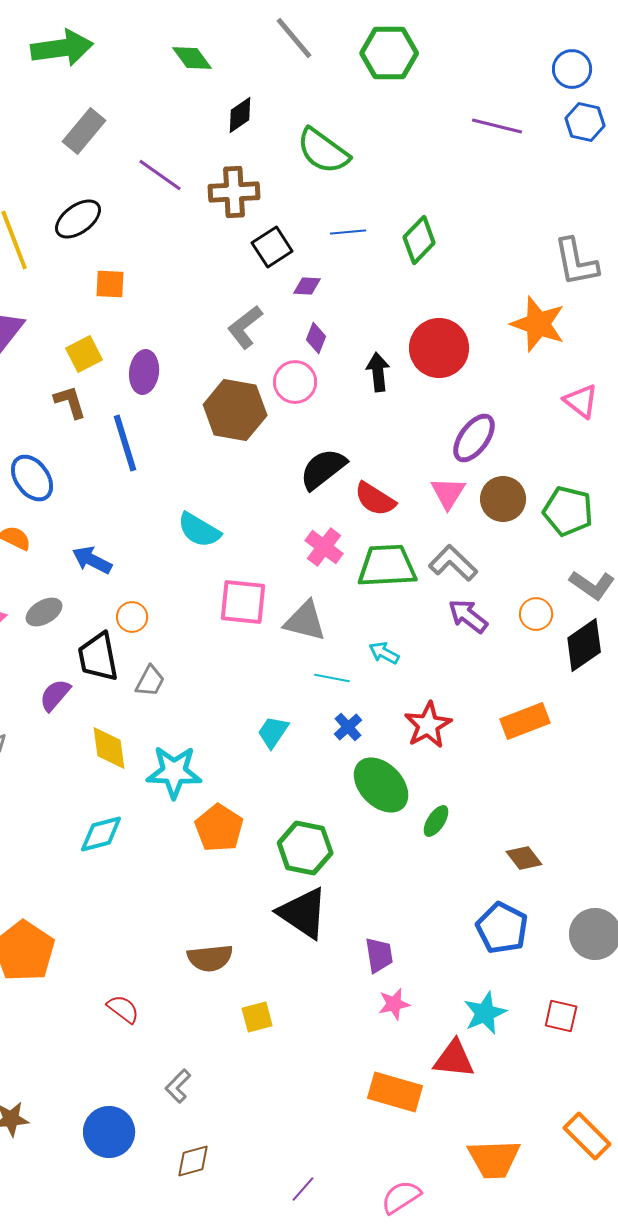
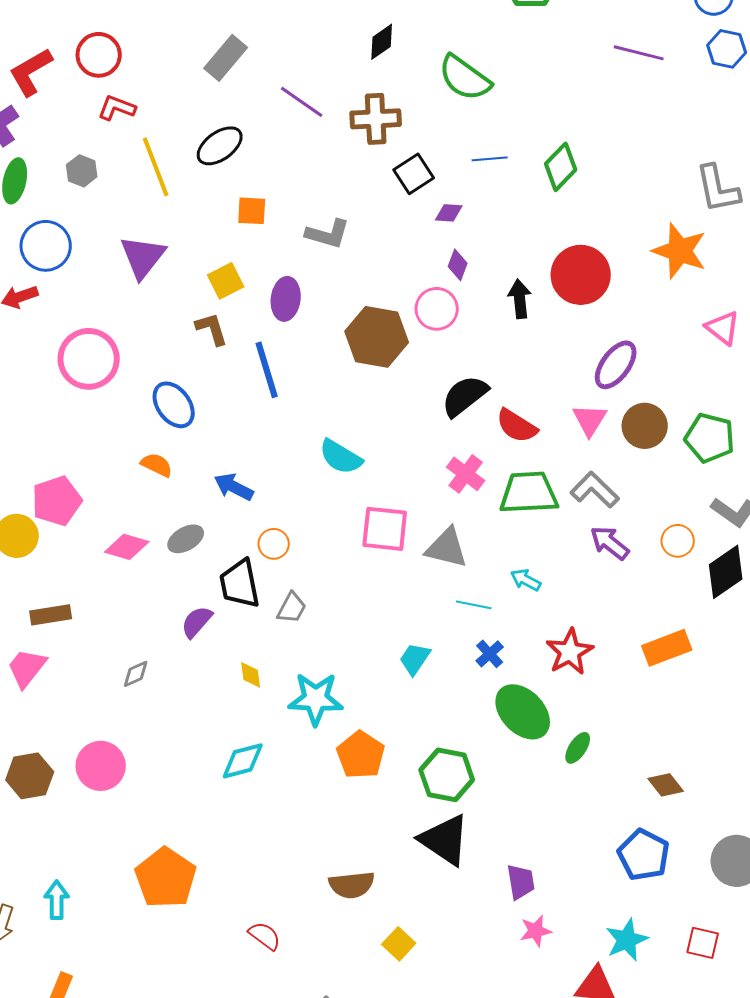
gray L-shape: (245, 327) -> (328, 234), moved, turned -126
yellow diamond: (109, 748) -> (251, 675), size x0.6
yellow square: (257, 1017) -> (399, 944), turned -32

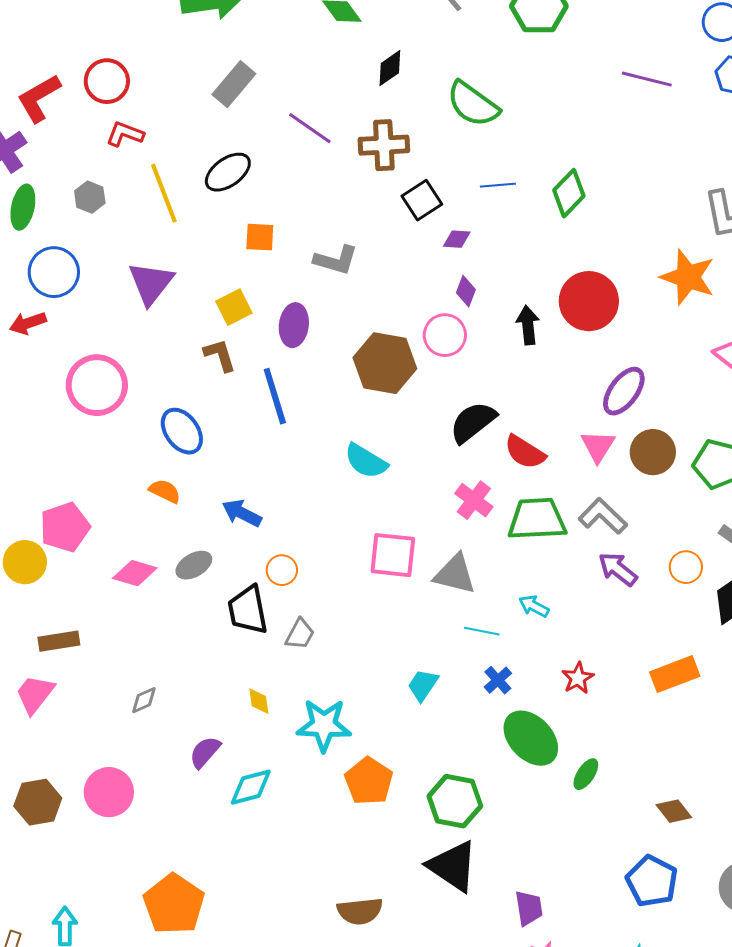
cyan semicircle: (341, 457) -> (366, 461), moved
purple semicircle: (197, 622) -> (205, 752), moved
red star: (570, 652) -> (578, 678), size x0.7

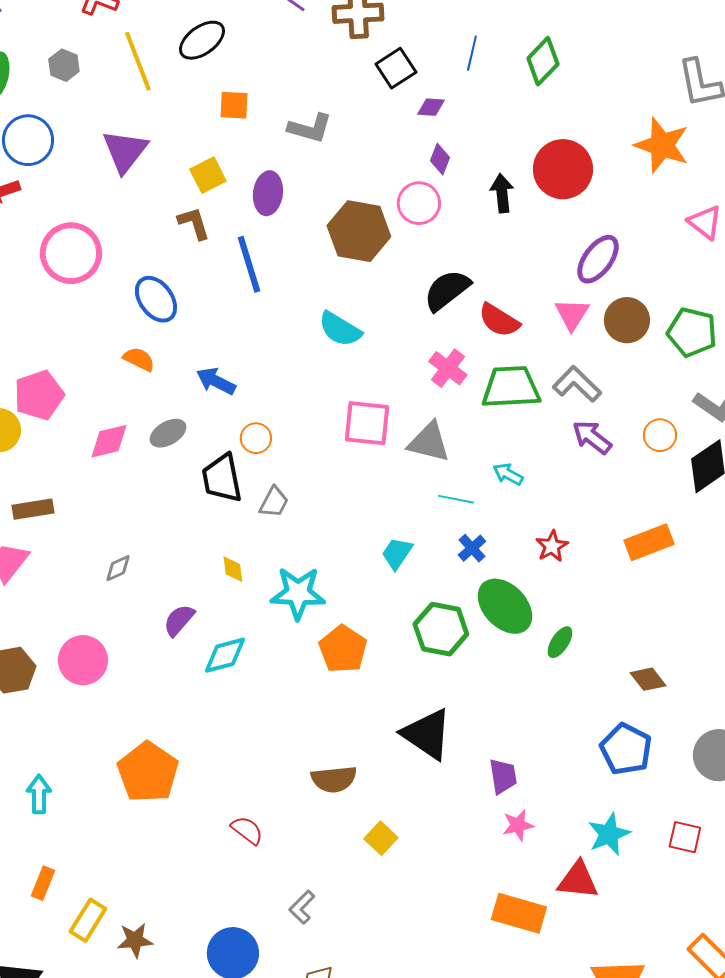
blue line: (498, 185) -> (472, 53), turned -72
pink diamond: (135, 573) -> (109, 441), turned -30
green hexagon: (455, 801) -> (441, 629), moved

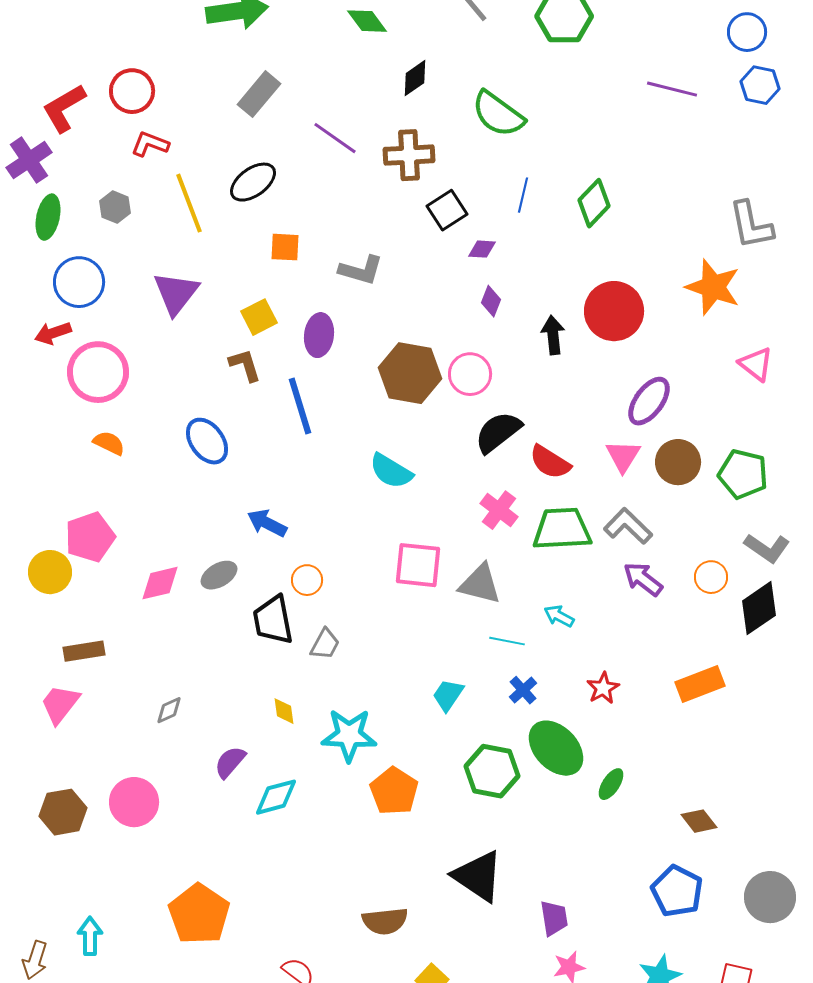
pink circle: (419, 203) -> (470, 374), moved
pink circle: (71, 253) -> (98, 372), moved
orange semicircle: (139, 359) -> (109, 443), moved

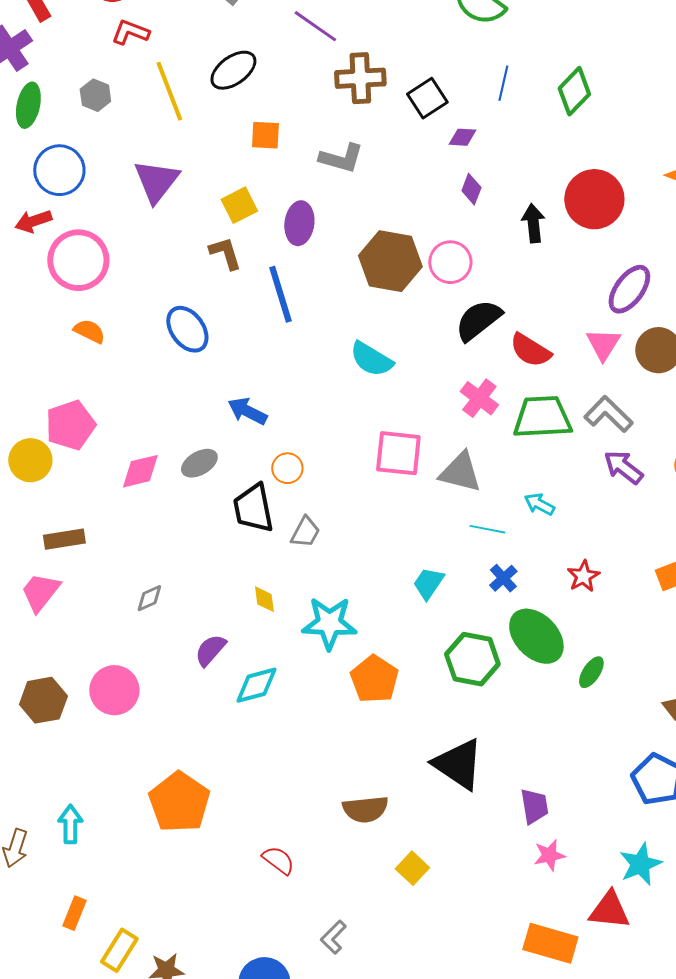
brown cross: (409, 155) -> (360, 78), moved

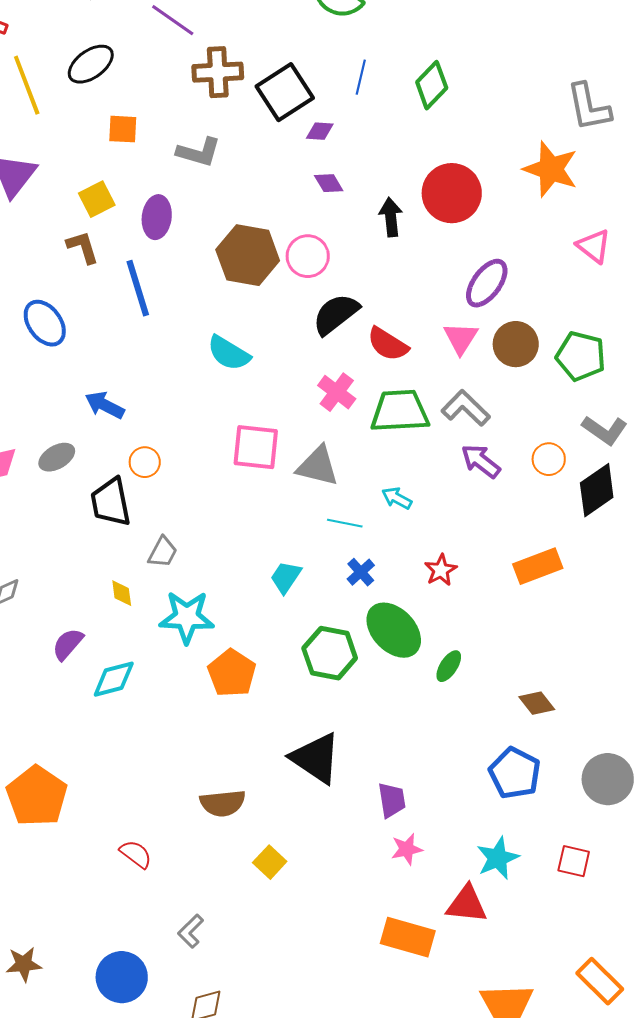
black square: (427, 98) -> (285, 92), size x1.4
purple diamond: (471, 189) -> (329, 183), turned -52
gray trapezoid: (305, 532) -> (163, 552), moved

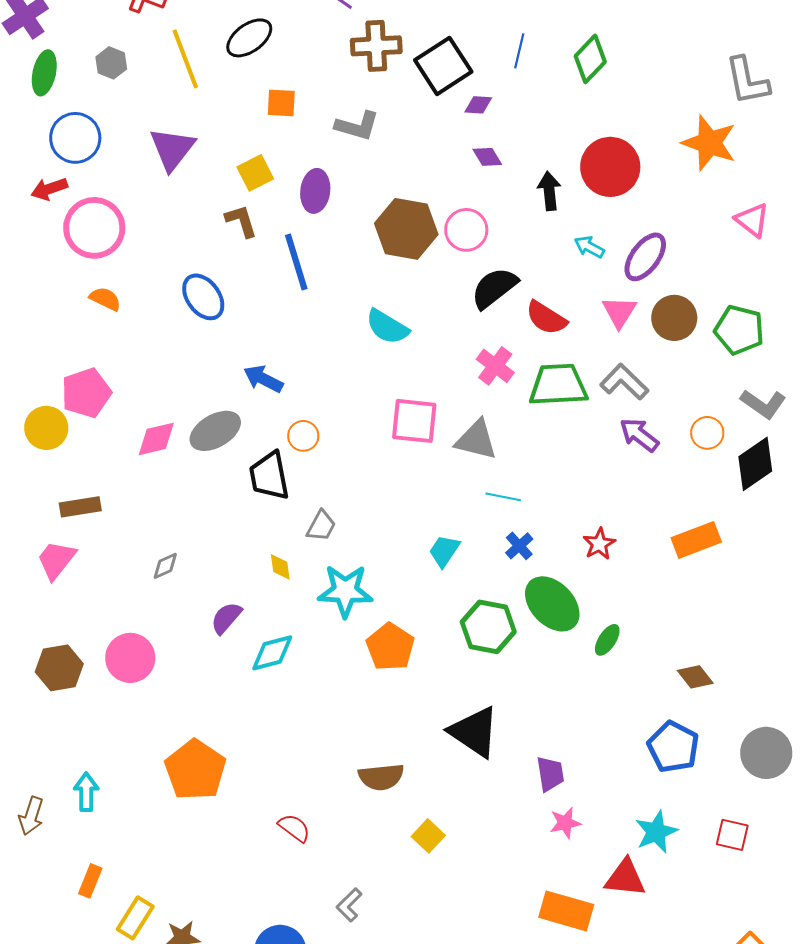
gray ellipse: (57, 457) -> (215, 431), size x1.4
cyan arrow: (397, 498) -> (589, 247), moved

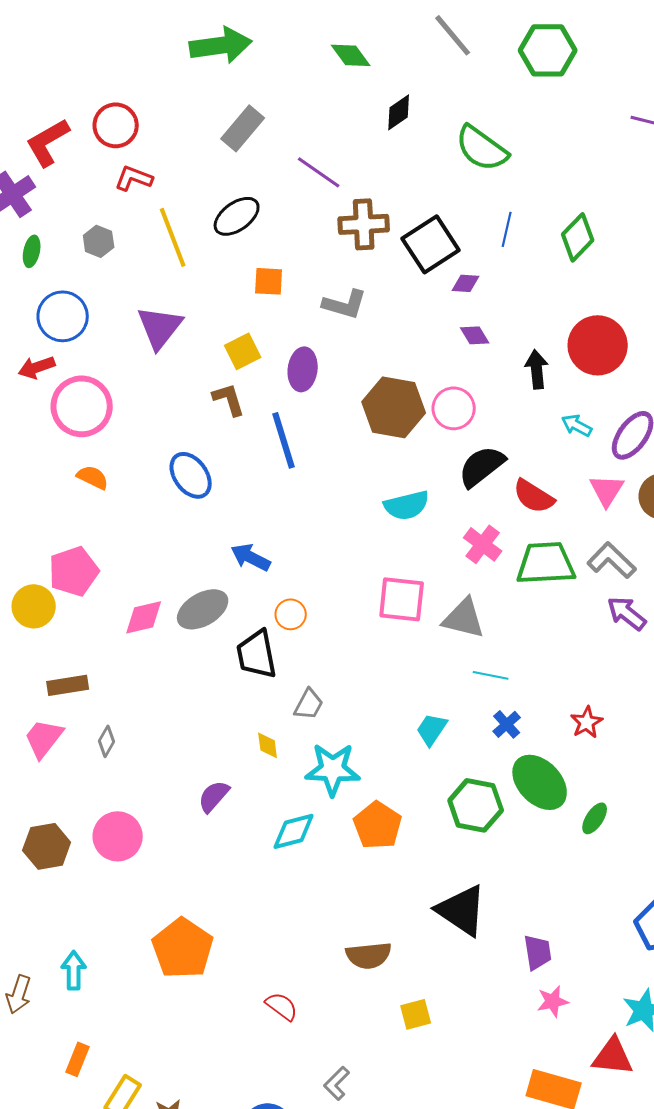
green ellipse: (44, 73) -> (32, 251), size x0.7
cyan semicircle: (387, 327) -> (407, 505), moved, turned -45
gray diamond: (165, 566) -> (107, 741), moved, turned -36
cyan diamond: (272, 653) -> (294, 831), moved
yellow square: (428, 836) -> (416, 1014), turned 32

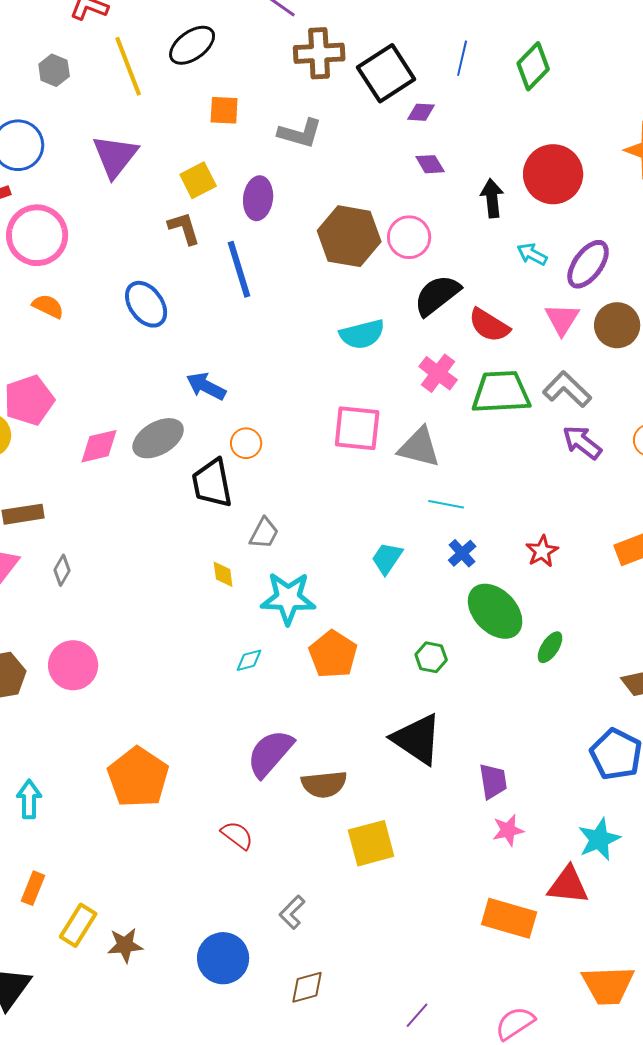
purple semicircle: (214, 796) -> (270, 753), moved, size x1.5
green hexagon: (476, 805) -> (431, 657), moved, size x0.6
cyan diamond: (294, 831) -> (249, 660), size x0.6
yellow square: (416, 1014) -> (371, 843), size x1.5

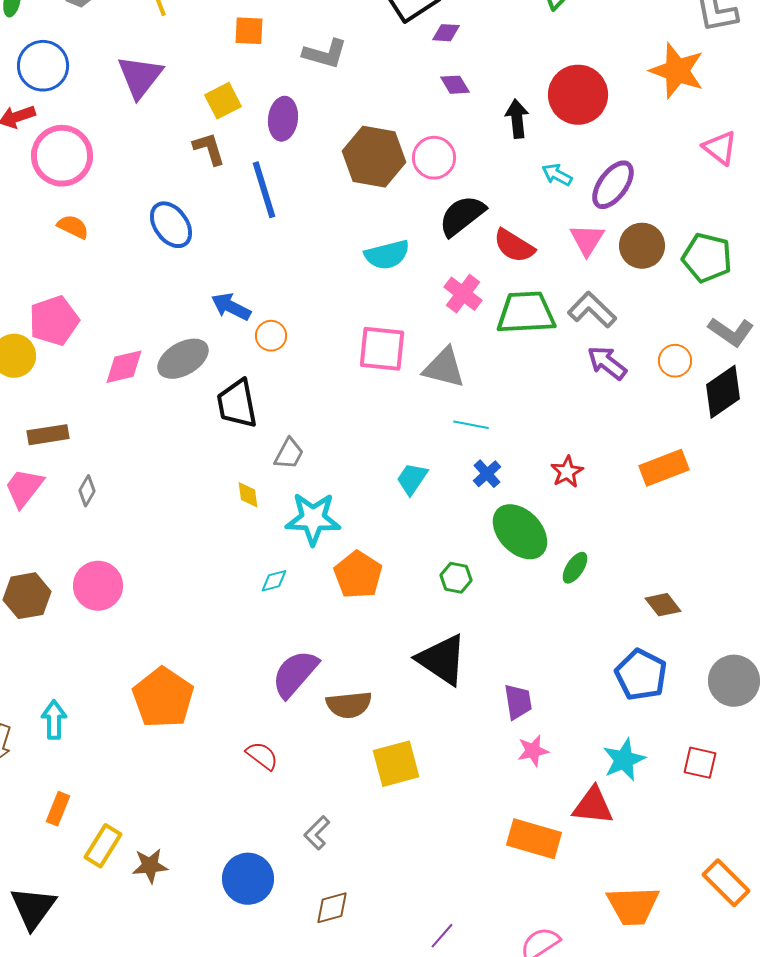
orange circle: (246, 443) -> (271, 336), moved

